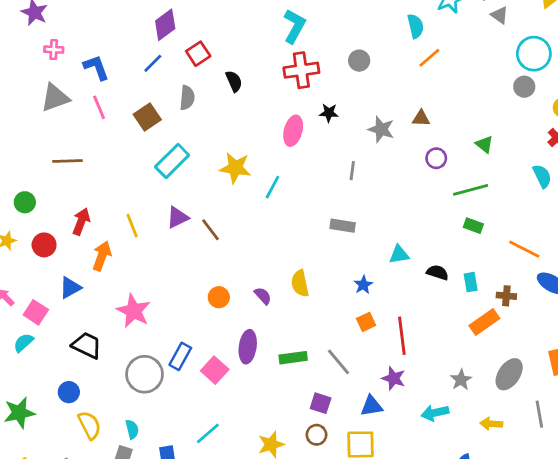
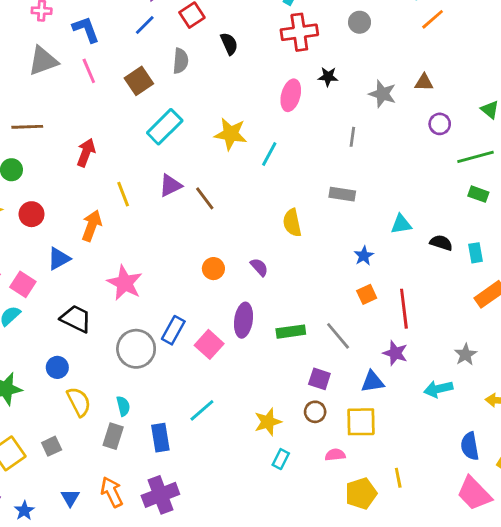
brown line: (67, 161) -> (27, 127), moved
red arrow: (81, 222) -> (86, 153), moved
yellow semicircle: (300, 283) -> (292, 223), moved

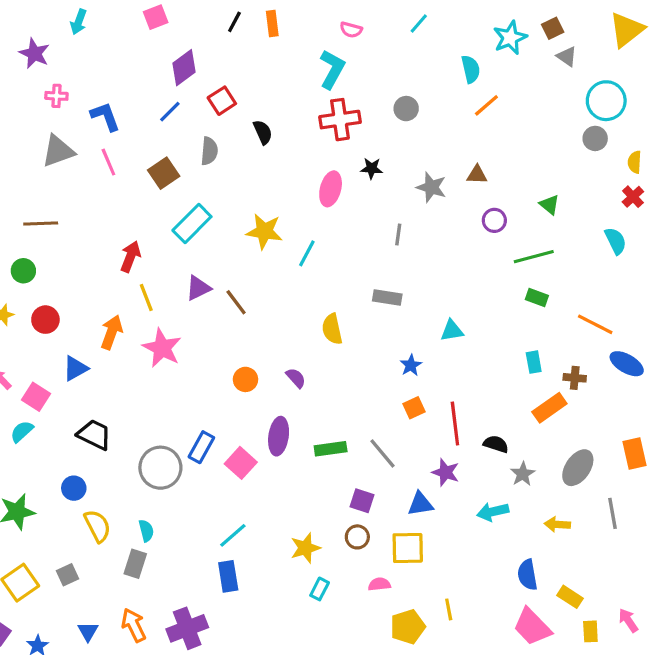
red arrow: (86, 153) -> (130, 257), moved
black semicircle: (441, 243) -> (496, 444), moved
pink star: (125, 283) -> (162, 348), moved
blue rectangle: (160, 438) -> (228, 576), moved

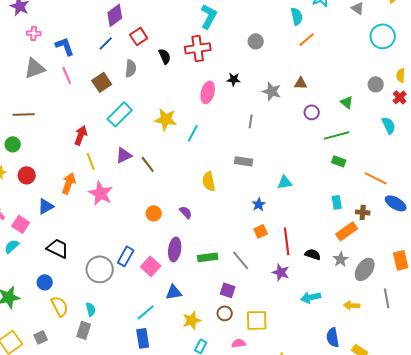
red cross: (340, 120) -> (198, 48), moved
gray circle: (595, 138) -> (376, 84), moved
gray star: (523, 474) -> (341, 259), moved
blue triangle: (420, 504) -> (174, 292), moved

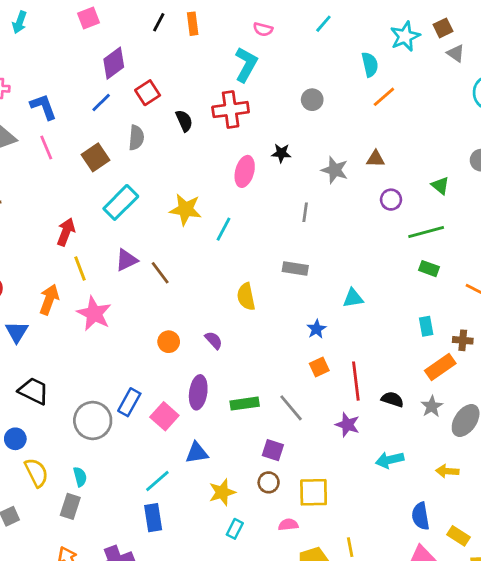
blue triangle: (46, 206) -> (17, 332), turned -30

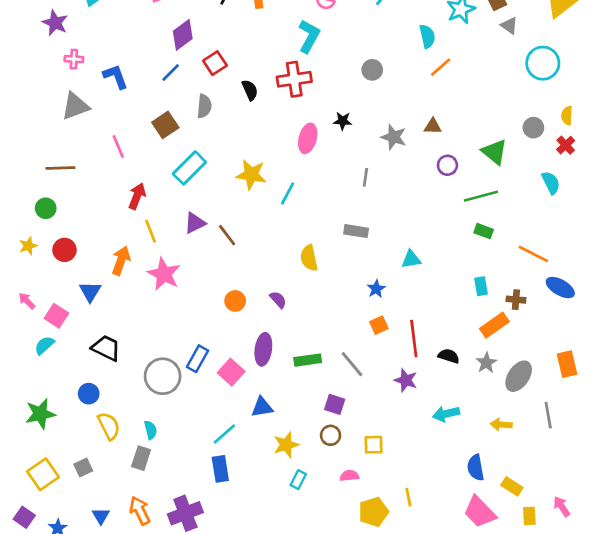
pink line: (46, 148) -> (118, 146), moved
green triangle: (440, 186) -> (494, 152), size x1.5
yellow square: (314, 492) -> (374, 445), size x0.7

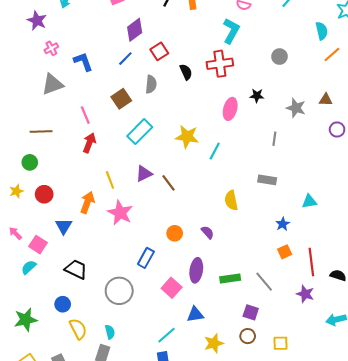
pink cross: (74, 59) -> (51, 48), turned -32
red arrow: (137, 196) -> (89, 143), moved
blue rectangle: (198, 359) -> (146, 258), moved

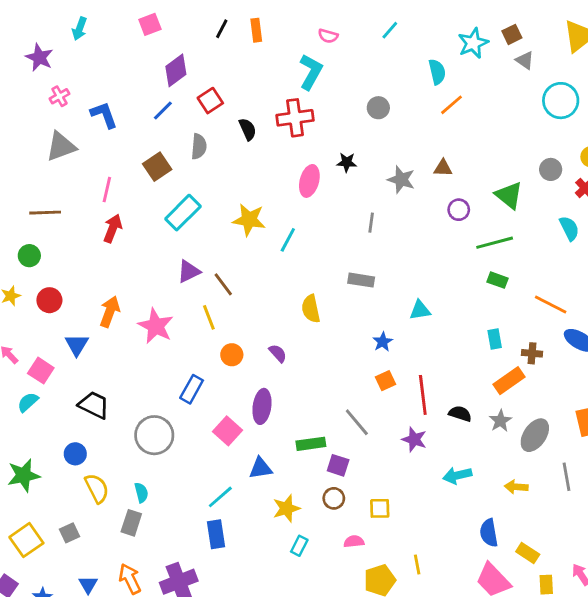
pink line: (85, 115) -> (107, 190), turned 36
yellow line: (110, 180) -> (209, 317), moved
green rectangle: (230, 279) -> (311, 444), moved

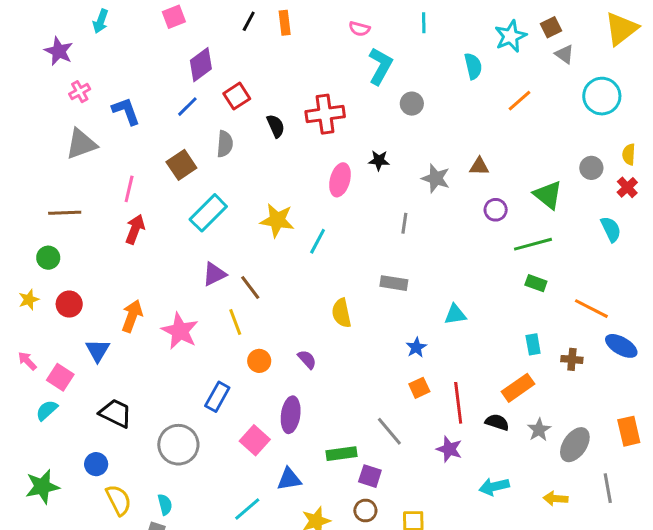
cyan line: (390, 30) -> (424, 23), turned -42
cyan L-shape: (311, 72) -> (380, 66), moved
orange line: (452, 105) -> (520, 101), moved
orange rectangle: (509, 381) -> (518, 388), moved

